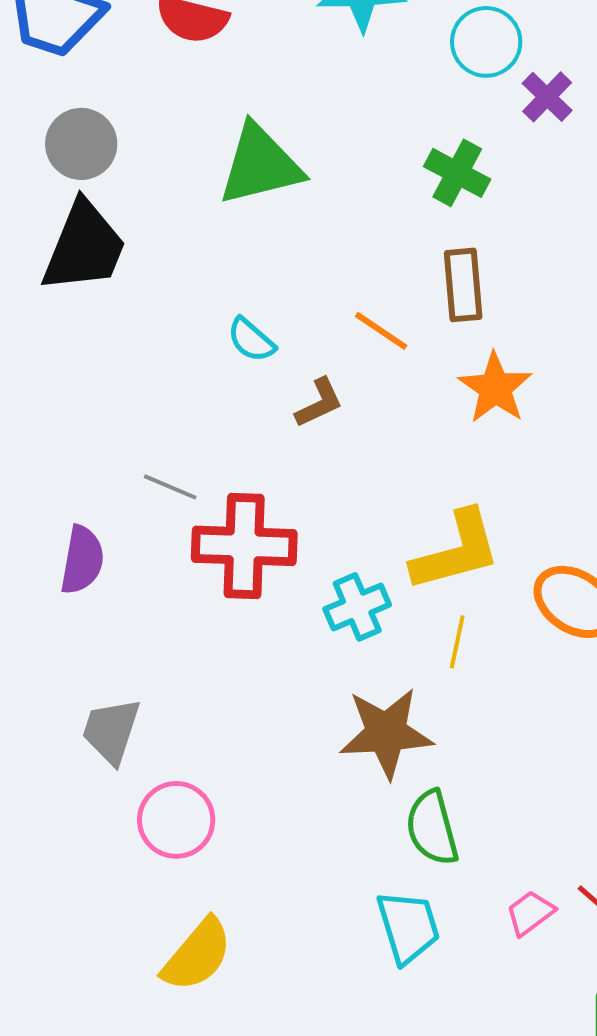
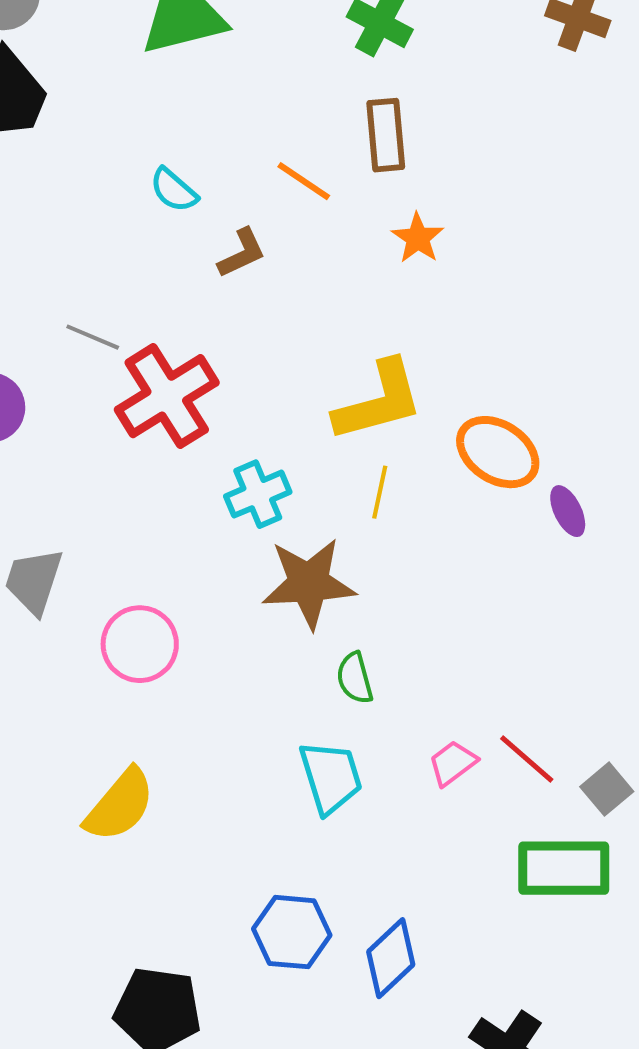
orange star: (495, 388) -> (418, 238), size x0.7
red cross: (244, 546) -> (167, 396), turned -34
cyan cross: (357, 607) -> (258, 494), moved
pink circle: (176, 820) -> (140, 644), moved
green semicircle: (432, 828) -> (355, 678), size x0.7

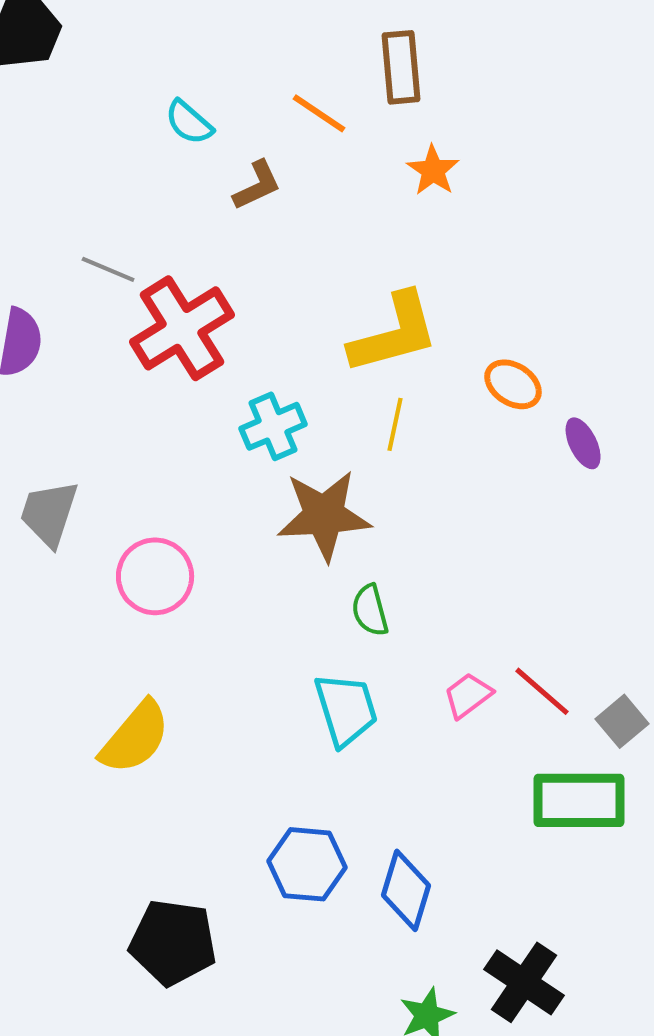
orange ellipse: (498, 452) -> (513, 384), size x0.7
blue diamond: (391, 958) -> (406, 890), turned -30

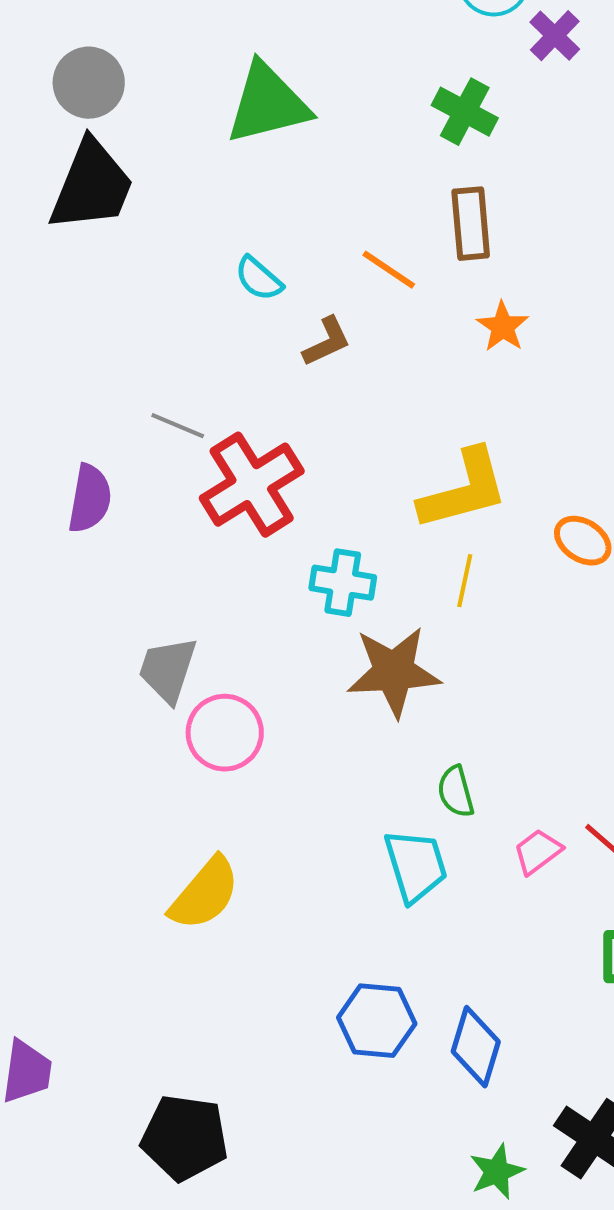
cyan cross: (273, 426) -> (343, 583), turned 32
gray trapezoid: (49, 513) -> (168, 670), moved
green semicircle: (370, 610) -> (456, 792), moved
black pentagon: (173, 942) -> (185, 1138), moved

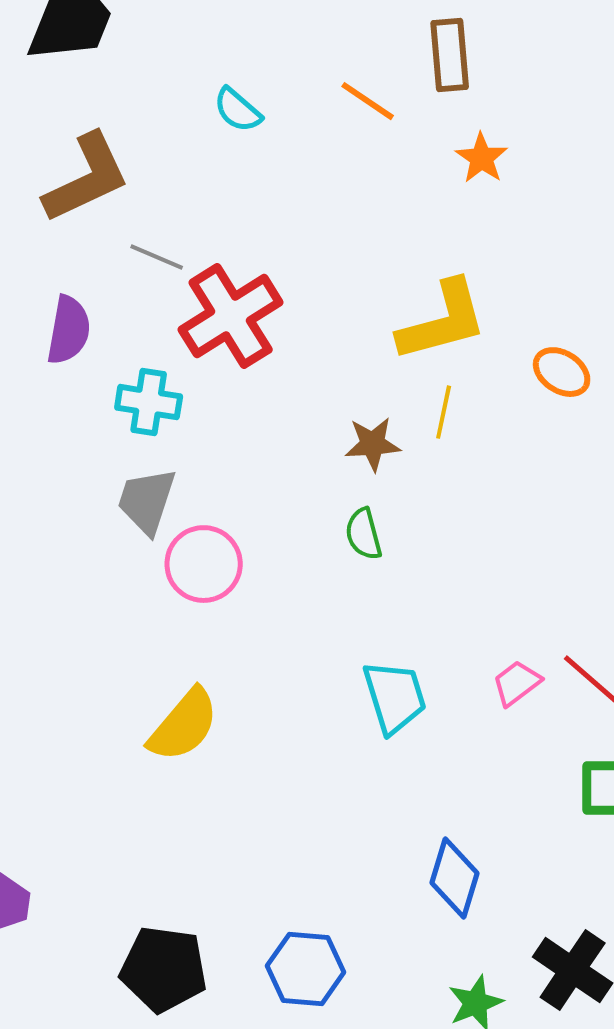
brown L-shape: (327, 342) -> (87, 178), moved, size x1.8
cyan cross: (343, 583) -> (149, 402), moved
brown star: (394, 672) -> (373, 444), moved, size x0.6
green semicircle: (456, 792) -> (364, 534), moved
blue hexagon: (377, 1021) -> (306, 969), moved

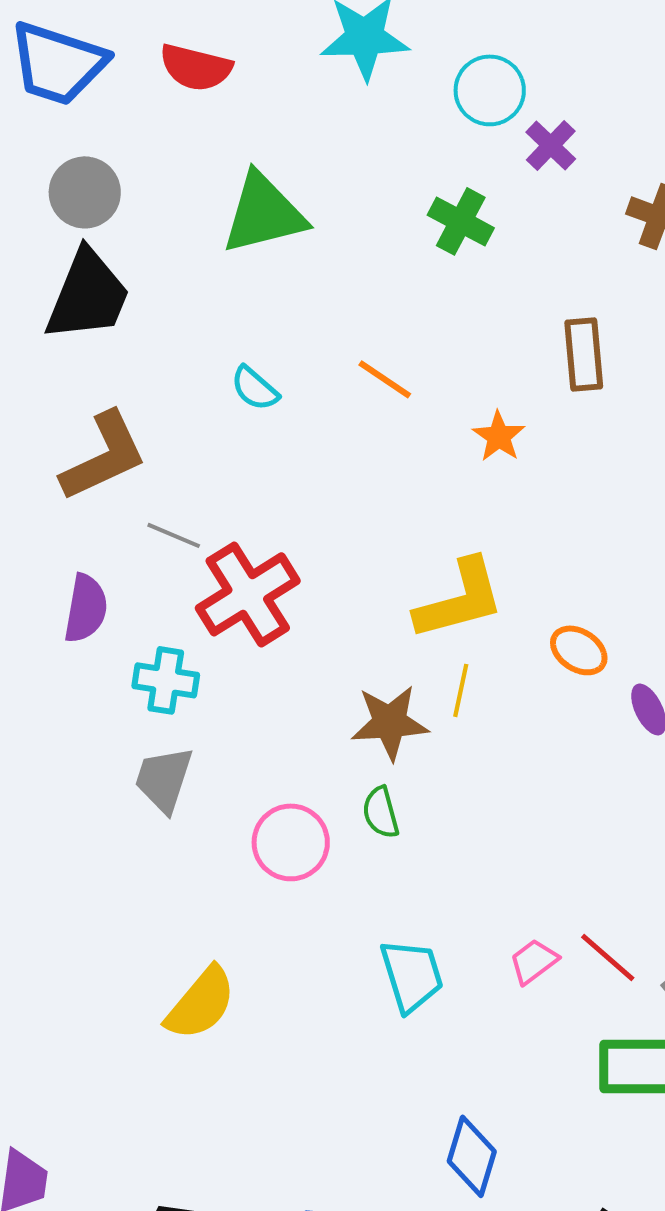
brown rectangle: (450, 55) -> (584, 354), moved
brown star: (373, 444) -> (390, 722), size x1.4
pink circle: (204, 564) -> (291, 842), moved

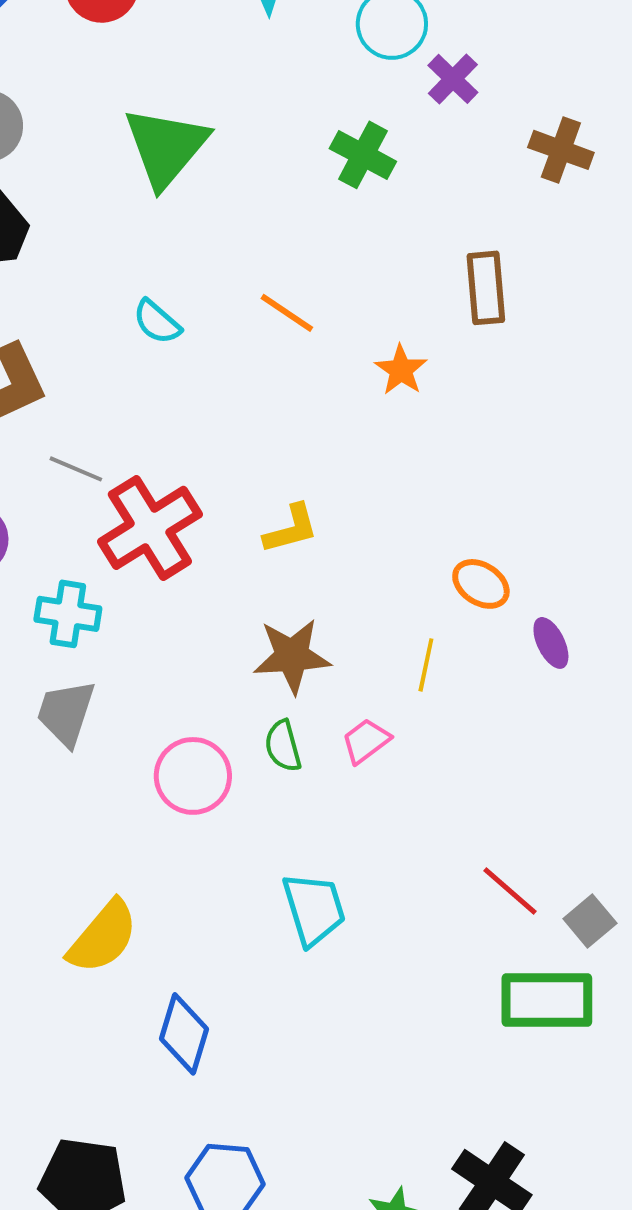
green triangle: (264, 213) -> (166, 147), turned -36
yellow L-shape: (460, 599) -> (291, 529), moved, size x0.6
yellow line: (461, 690) -> (426, 665), moved
pink trapezoid: (534, 961) -> (366, 741), moved
blue diamond: (472, 1156) -> (184, 1034), moved

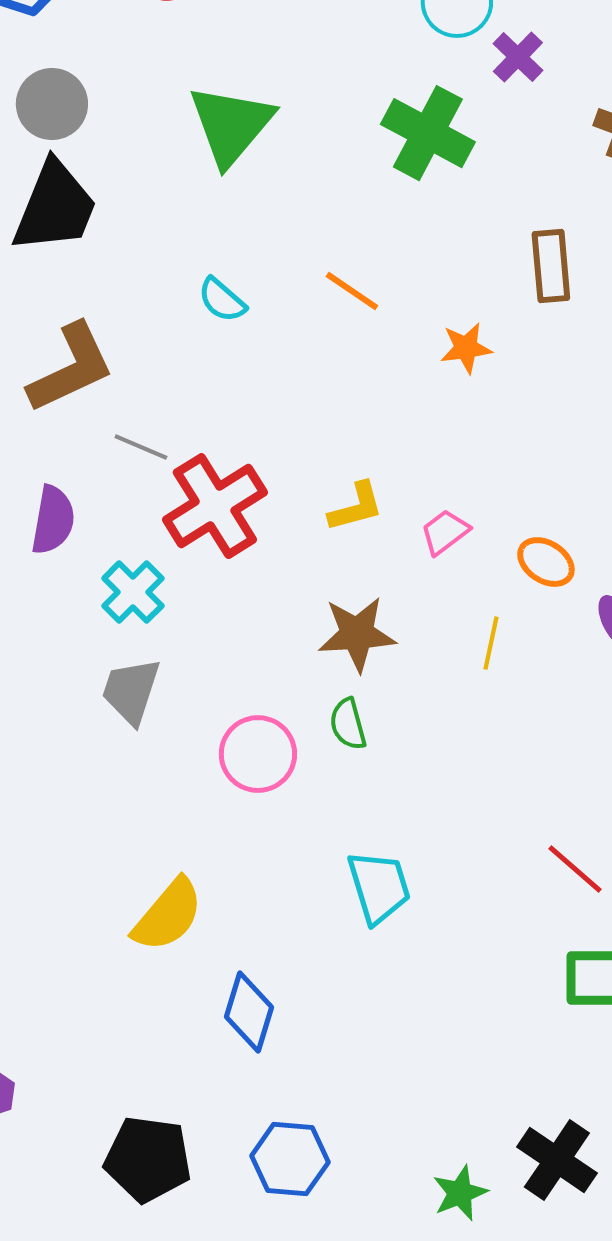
green cross: (363, 155) -> (428, 133), size x1.4
orange star: (401, 370) -> (466, 348), turned 30
cyan cross: (68, 614) -> (133, 592), turned 36
pink trapezoid: (366, 741) -> (445, 532), moved

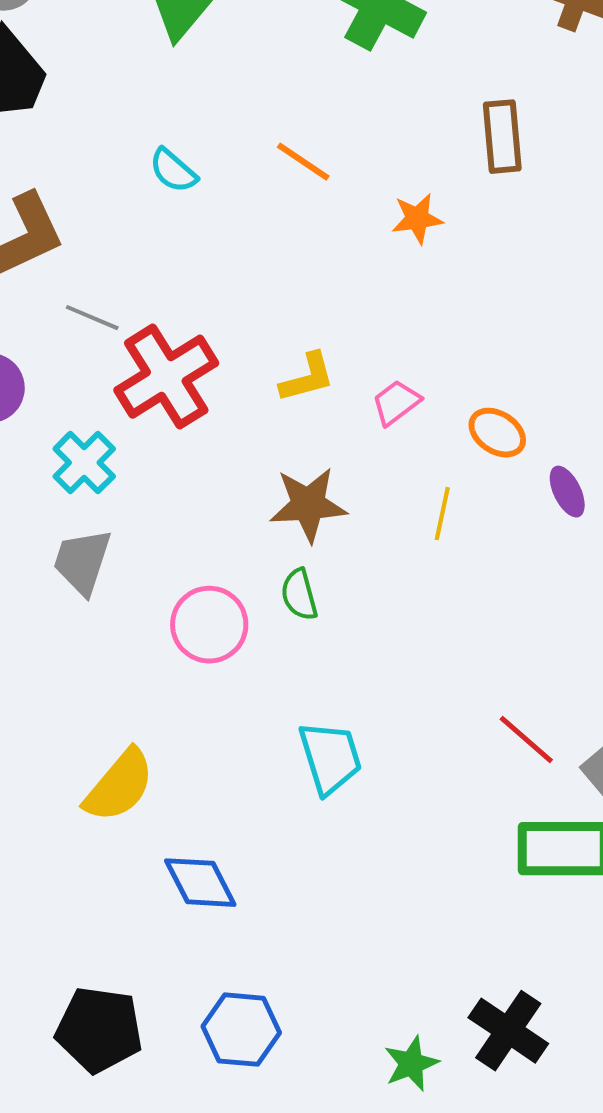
blue diamond: (249, 1012) -> (200, 883), turned -44

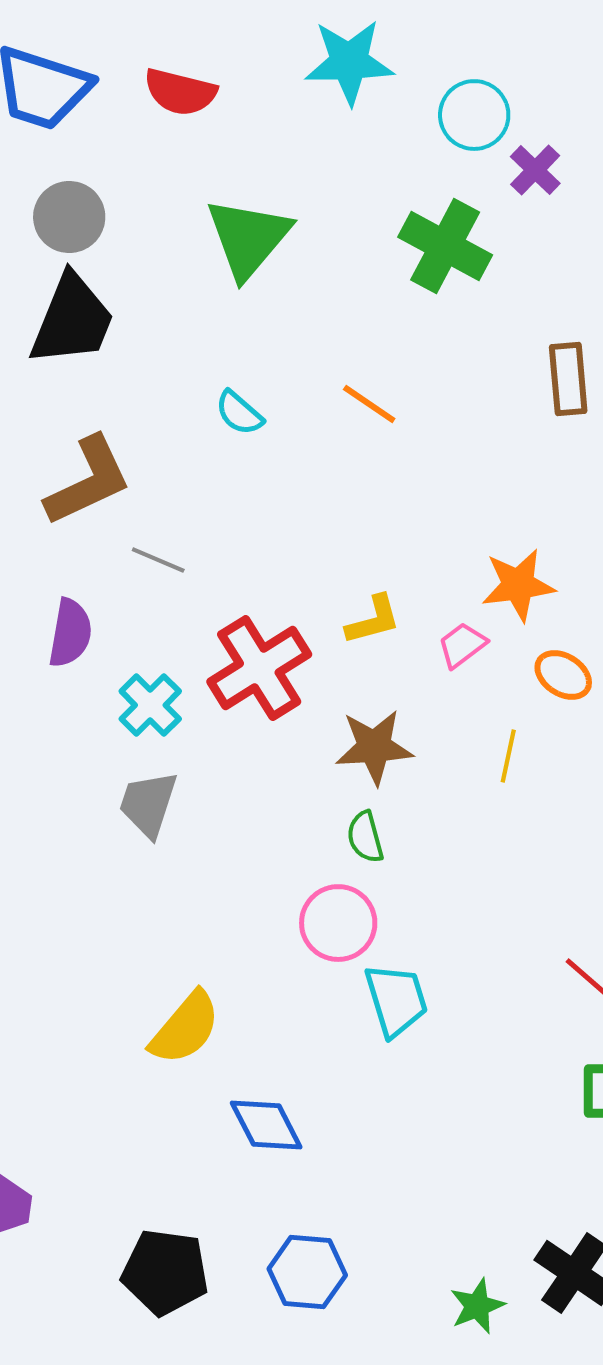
orange star: (417, 219) -> (518, 585), moved, size x1.4
red cross: (166, 377) -> (259, 668), moved
pink circle: (209, 625) -> (338, 923), moved

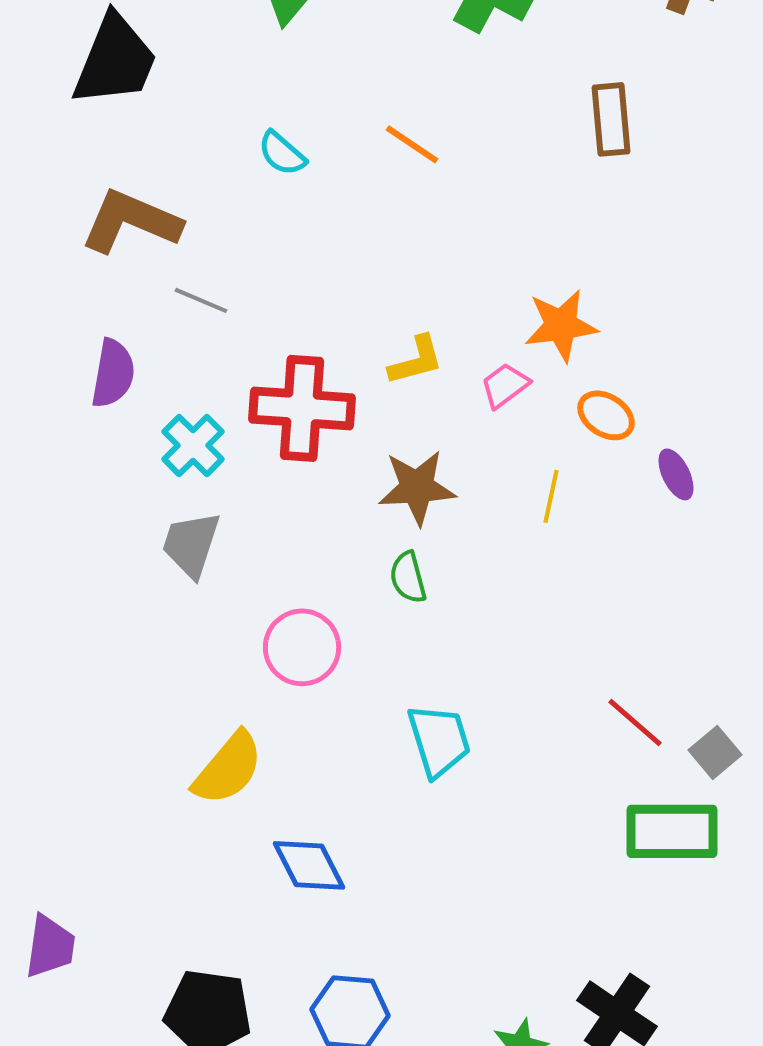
brown L-shape: (88, 481) -> (131, 221), turned -132
red cross: (259, 668) -> (302, 408), turned 36
pink circle: (338, 923) -> (302, 647), moved

